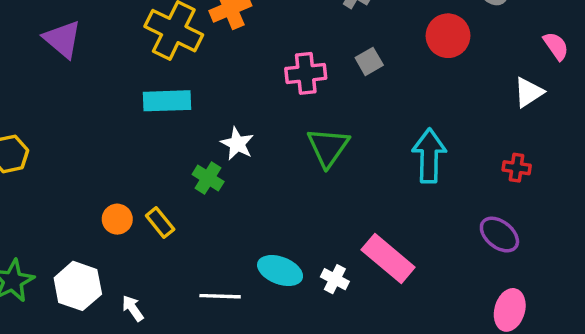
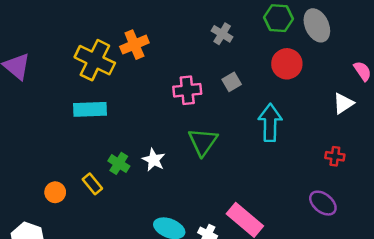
white star: (237, 144) -> (154, 160), moved
cyan arrow: (429, 156) -> (270, 123), moved
yellow rectangle: (160, 223) -> (92, 184), moved

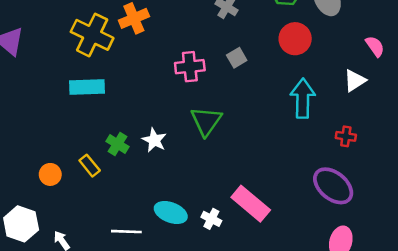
cyan arrow: (270, 123) -> (303, 98), moved
purple ellipse: (323, 203) -> (333, 186), size x1.4

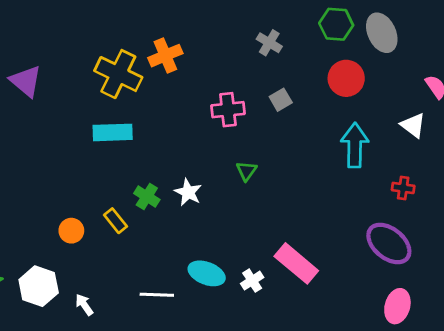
white triangle: (355, 81) -> (413, 125), turned -50
green triangle: (206, 121) -> (246, 171), size x0.6
white cross: (211, 219) -> (252, 281), turned 30

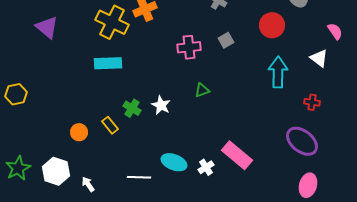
green triangle: (246, 171) -> (202, 90), turned 35

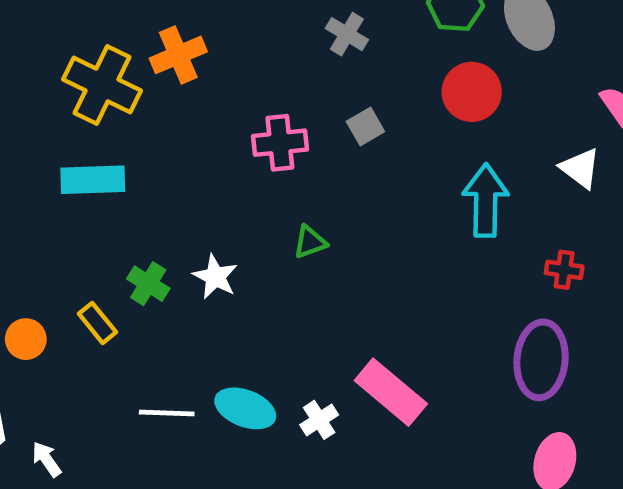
purple ellipse: (302, 141) -> (541, 360), turned 56
white line: (139, 177) -> (167, 413), moved

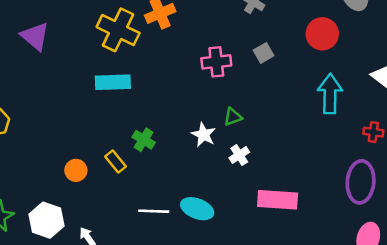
white star: (215, 277) -> (204, 135), moved
pink rectangle: (391, 392) -> (278, 200), turned -36
white cross: (319, 420) -> (239, 155), moved

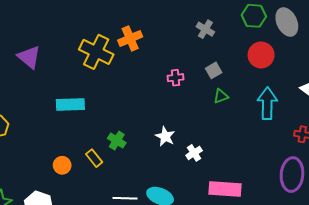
pink cross: (216, 62) -> (176, 78), size x0.7
cyan rectangle: (113, 82) -> (70, 104), moved
green triangle: (233, 117) -> (221, 96), moved

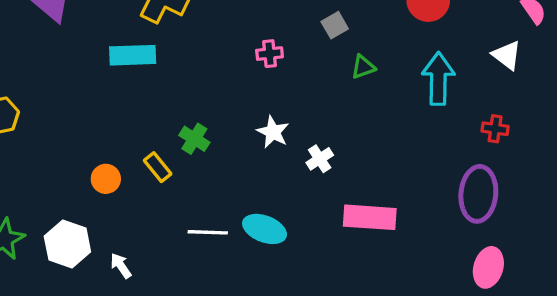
gray square: (214, 70) -> (335, 25), moved
pink cross: (176, 78) -> (270, 54), moved
cyan rectangle: (70, 104) -> (133, 55), moved

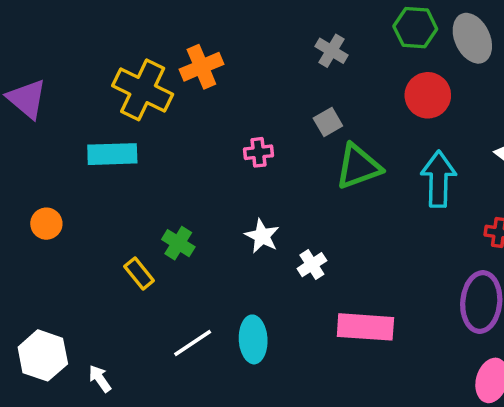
green triangle: (363, 67) -> (358, 167), size x1.8
orange circle: (106, 179) -> (46, 224), moved
cyan ellipse: (265, 229) -> (253, 339), turned 66
white line: (208, 232) -> (193, 343), turned -36

